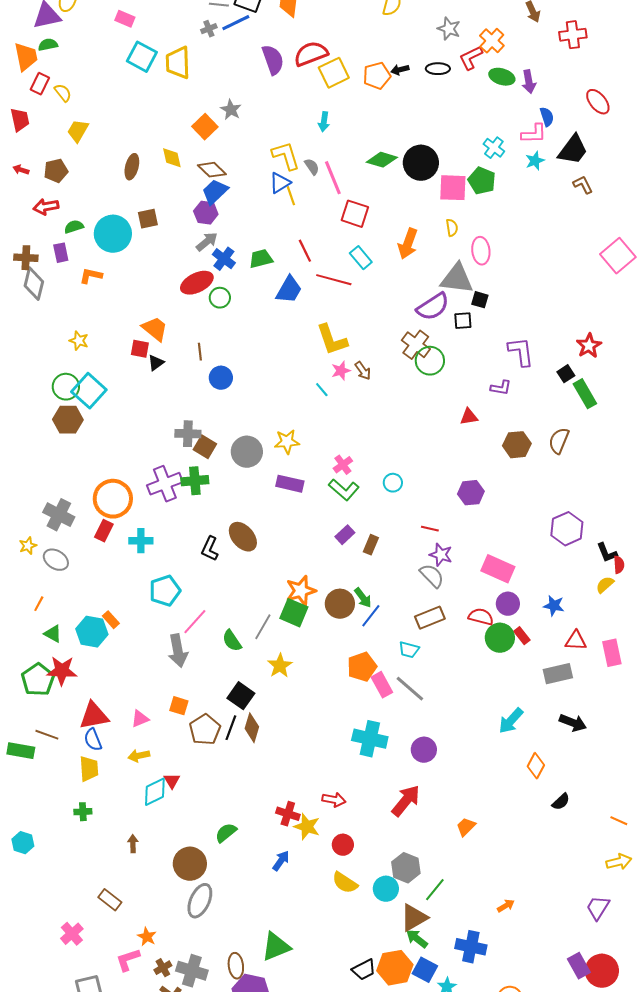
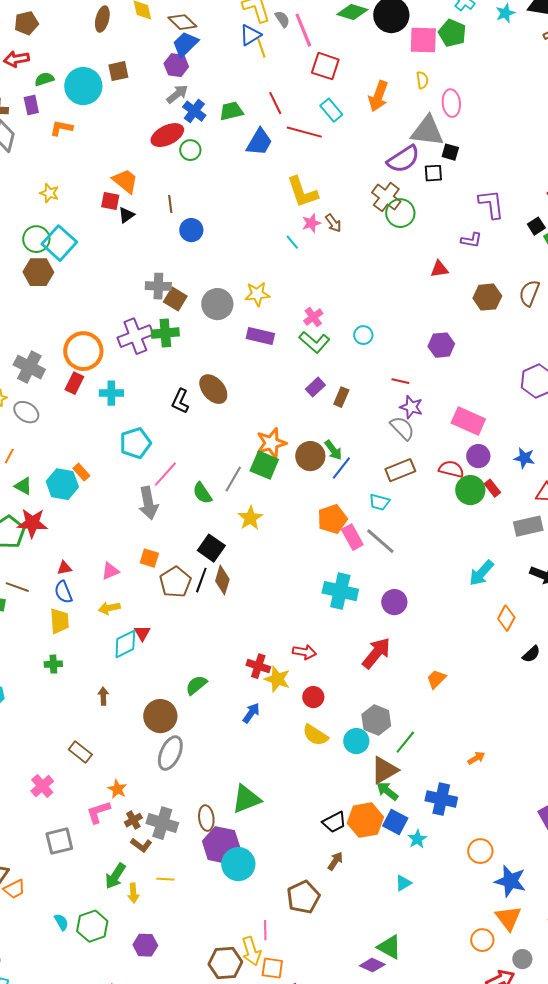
red triangle: (94, 716) -> (64, 568), size x0.5

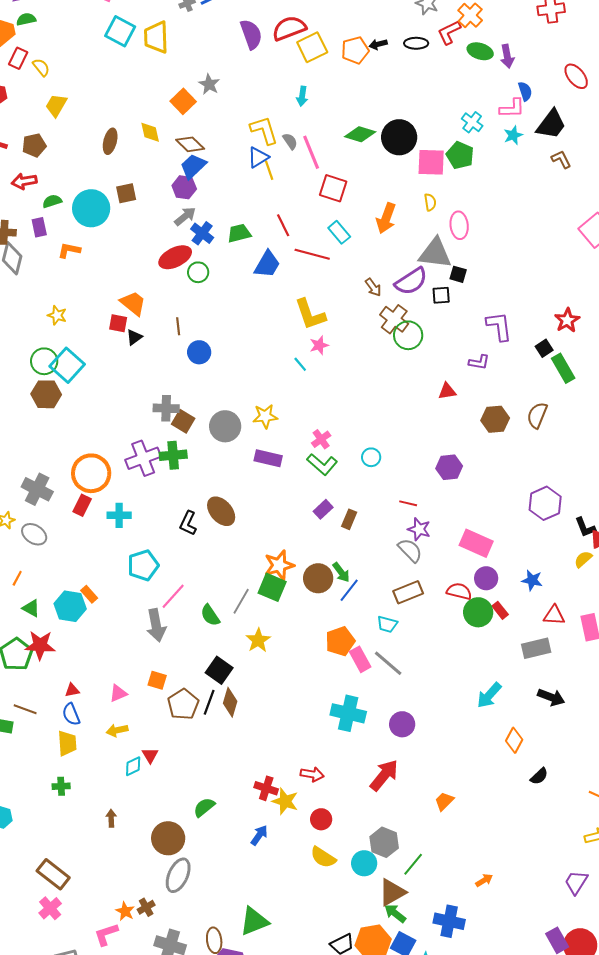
brown arrow: (333, 223) -> (373, 287), moved
cyan diamond: (125, 644) -> (133, 766), size x0.7
brown rectangle: (80, 752) -> (53, 874), moved, size x1.4
brown cross: (133, 820) -> (146, 907), moved

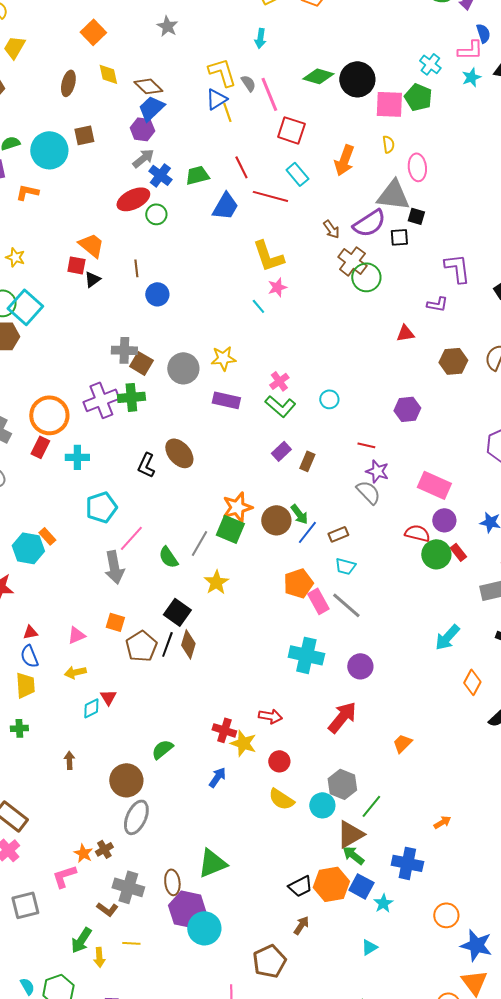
orange square: (183, 101) -> (93, 32), moved
brown rectangle: (408, 592) -> (338, 534), moved, size x0.7

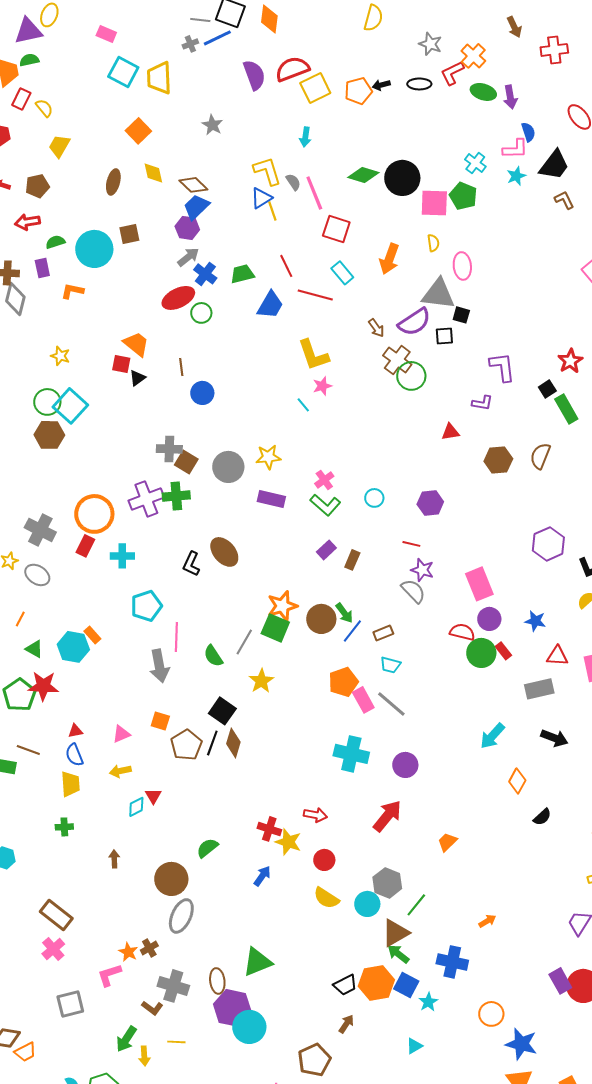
purple hexagon: (407, 409) -> (430, 503), moved
pink rectangle: (434, 485) -> (479, 584), turned 44
pink line: (131, 538) -> (176, 637), turned -40

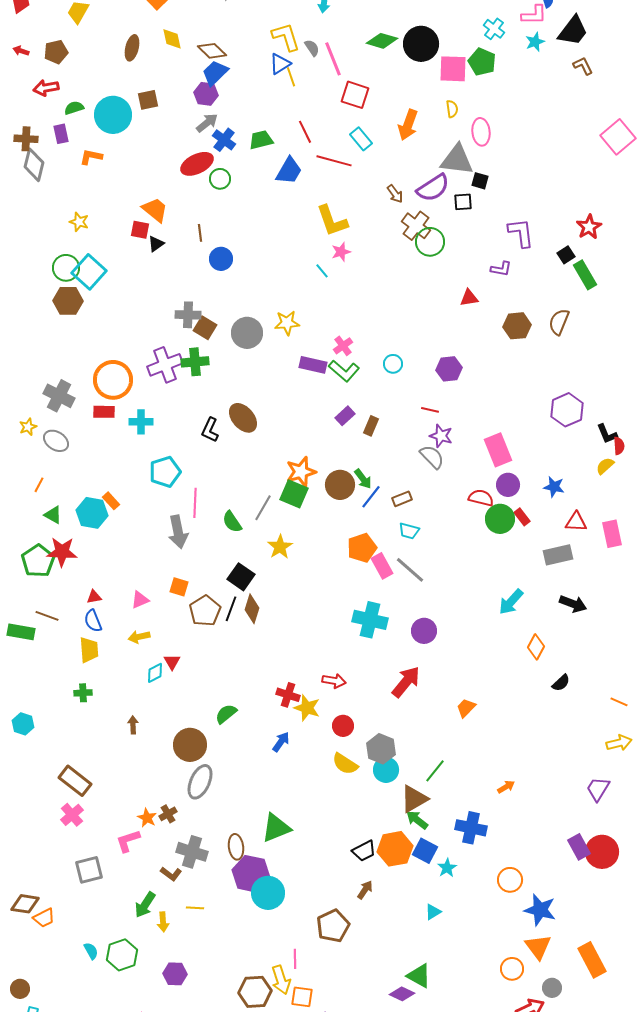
purple rectangle: (271, 499) -> (313, 365), moved
red rectangle: (85, 546) -> (104, 412), turned 65
gray hexagon: (387, 883) -> (381, 749), moved

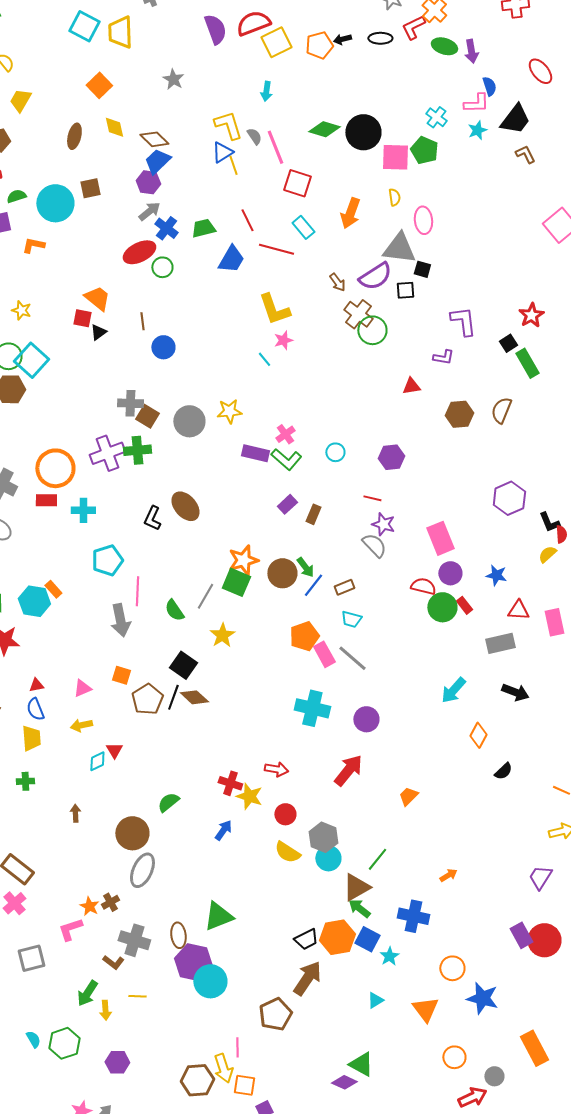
brown diamond: (252, 609) -> (194, 697), turned -64
brown arrow: (365, 890) -> (307, 978), size x1.8
orange triangle: (538, 947) -> (425, 1009), moved

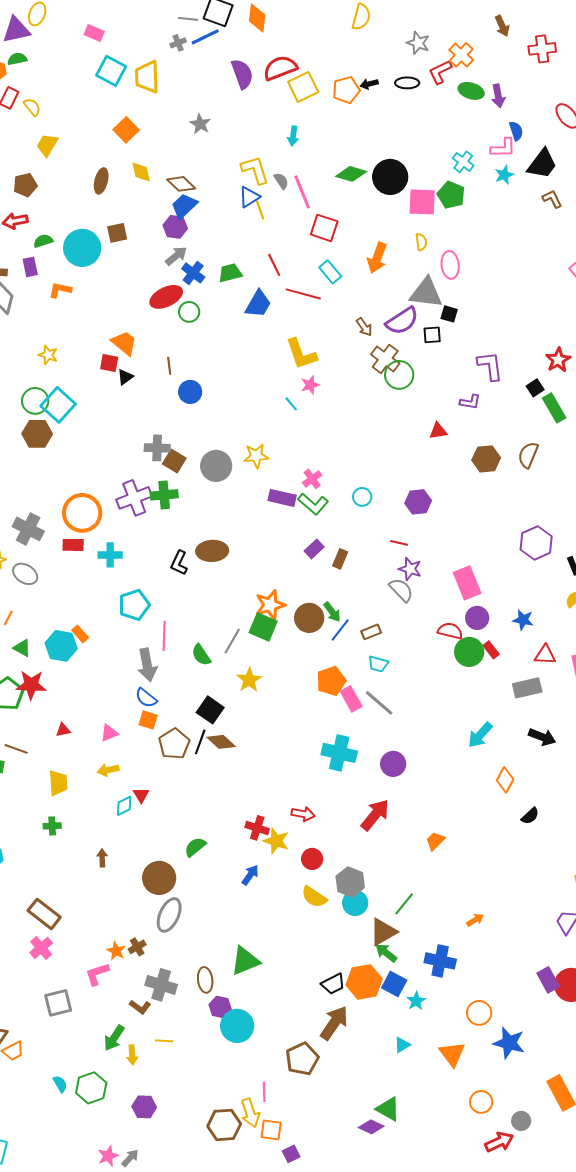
brown ellipse: (185, 506) -> (212, 551), turned -52
blue semicircle: (35, 709) -> (146, 698), moved, turned -30
purple hexagon: (193, 962) -> (220, 1007), size x0.6

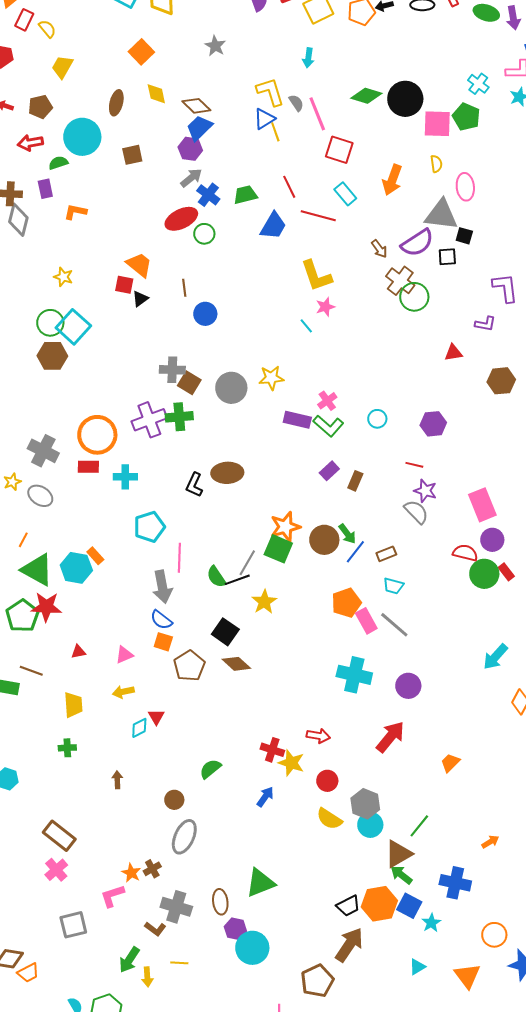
cyan circle: (82, 248) -> (82, 137), moved
green triangle: (22, 648) -> (37, 570), size x1.8
black line: (200, 742) -> (237, 580), moved, turned 50
brown circle: (159, 878) -> (174, 800), size x0.6

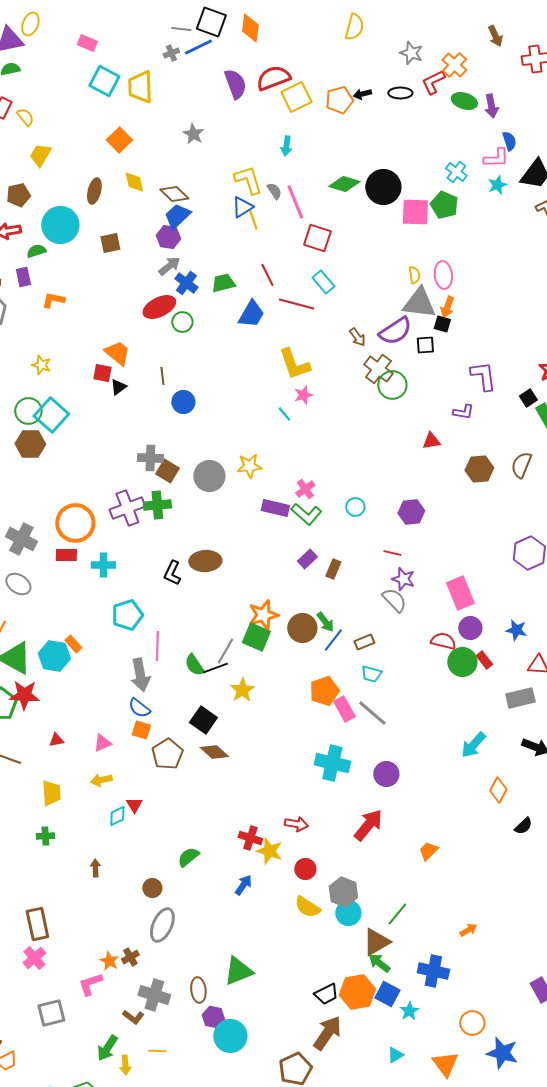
yellow semicircle: (436, 164) -> (414, 275), moved
orange arrow: (392, 180) -> (447, 307), moved, size x0.7
brown rectangle: (59, 836) -> (37, 924), turned 40

